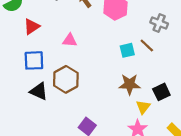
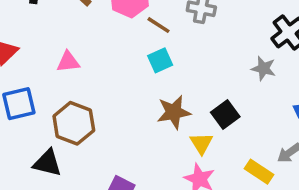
brown line: (147, 45) -> (159, 25), moved
black triangle: (39, 91) -> (47, 163), moved

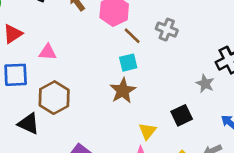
pink triangle: (68, 62) -> (48, 52), moved
brown star: (174, 112) -> (123, 91), moved, turned -30
black square: (225, 115) -> (182, 115), moved

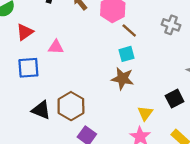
gray cross: (167, 30) -> (171, 25), moved
brown star: (123, 91) -> (123, 79), turned -30
brown hexagon: (54, 98) -> (71, 106), moved

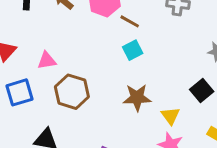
brown star: (123, 79) -> (137, 98), moved
brown hexagon: (71, 106) -> (72, 92), moved

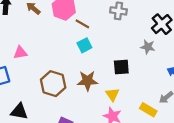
black square: (202, 91) -> (121, 67), moved, turned 35
brown hexagon: (72, 92) -> (53, 84), moved

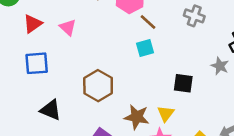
pink triangle: (20, 53) -> (68, 27), moved, turned 40
brown star: (87, 81) -> (137, 117), moved

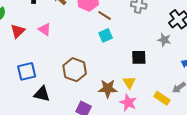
blue square: (37, 63) -> (27, 71), moved

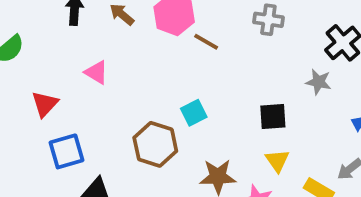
red triangle: (18, 31) -> (45, 104), moved
cyan square: (106, 35) -> (194, 113), moved
yellow triangle: (129, 82) -> (277, 161), moved

